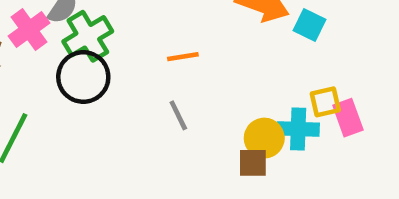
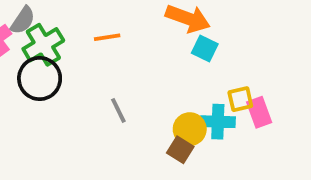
cyan square: (309, 25) -> (205, 48), moved
orange line: (183, 57) -> (107, 37), moved
brown square: (253, 163) -> (180, 150), turned 32

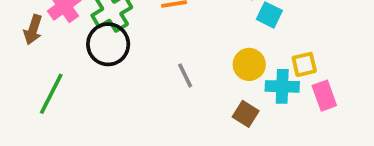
pink rectangle: (259, 112) -> (324, 96), moved
yellow circle: (190, 129) -> (249, 64), moved

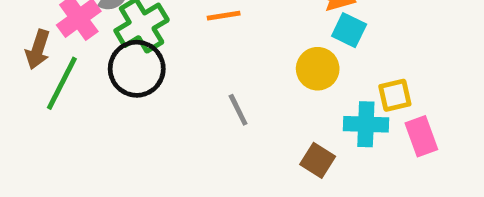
yellow circle: (249, 64) -> (318, 69), moved
green line: (51, 94) -> (62, 83), moved

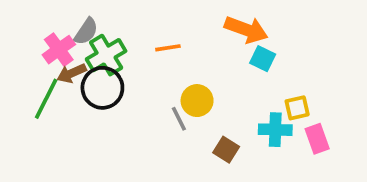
brown arrow: (38, 49) -> (72, 73), moved, turned 48
yellow circle: (318, 69) -> (197, 101), moved
brown square: (318, 160) -> (226, 150), moved

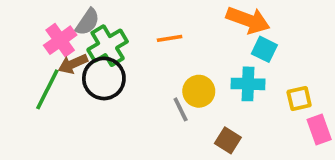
cyan cross: (275, 130) -> (248, 84), moved

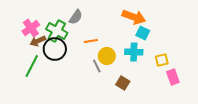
gray semicircle: (88, 22) -> (76, 17), moved
orange line: (170, 38) -> (91, 41), moved
green cross: (108, 46) -> (57, 31), turned -30
green line: (47, 89) -> (32, 66), moved

